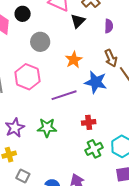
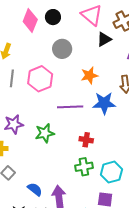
blue star: (96, 82) -> (104, 103), turned -30
green star: (47, 128) -> (45, 133), turned -30

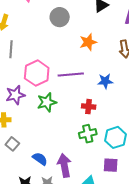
pink hexagon: (40, 79) -> (37, 73), moved
blue star: (104, 103) -> (105, 81), moved, size x0.7

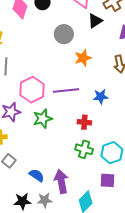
gray circle: (60, 17) -> (64, 34), moved
green cross: (88, 134) -> (84, 149), turned 30

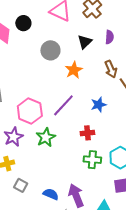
black triangle: (95, 21) -> (85, 42), moved
purple line: (66, 91) -> (63, 105), turned -30

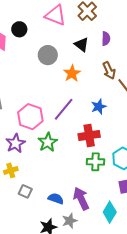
black triangle: (85, 42) -> (82, 45), turned -35
red cross: (87, 133) -> (89, 135), size x1.5

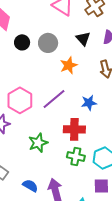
black circle: (19, 29) -> (22, 42), moved
green star: (48, 142) -> (38, 143), moved

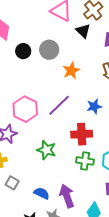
black triangle: (83, 39) -> (83, 31), moved
green star: (38, 143) -> (46, 150), turned -30

